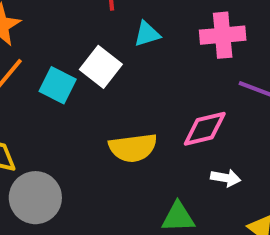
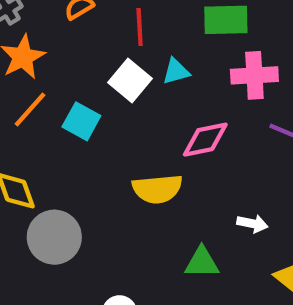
white square: (101, 67) -> (130, 80), moved
pink diamond: (205, 129) -> (205, 140), moved

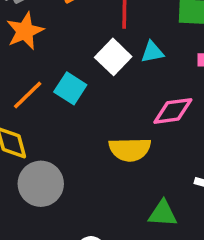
orange line: (30, 109) -> (28, 95), moved

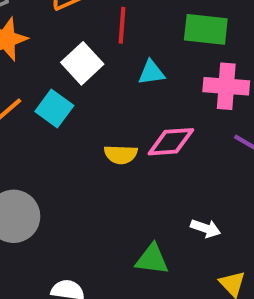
white square: (113, 57) -> (82, 63), moved
yellow semicircle: (130, 149) -> (121, 154), moved, size x0.7

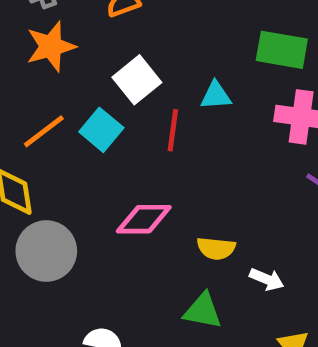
red line: (122, 25) -> (173, 130), moved
pink diamond: (171, 142) -> (144, 219), moved
yellow semicircle: (121, 154) -> (216, 248), moved

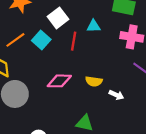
yellow semicircle: (216, 248) -> (94, 81), moved
white arrow: (267, 279) -> (116, 95), moved

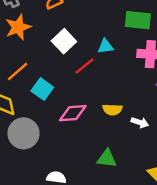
cyan square: (41, 40) -> (42, 89), moved
red line: (74, 41) -> (84, 66), turned 48

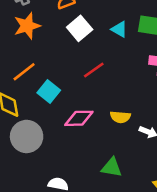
white square: (64, 41) -> (80, 28), moved
cyan triangle: (105, 46) -> (119, 29), moved, turned 35

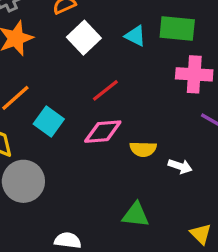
pink diamond: (79, 118) -> (103, 132), moved

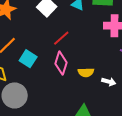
pink diamond: (103, 132) -> (61, 63), turned -65

